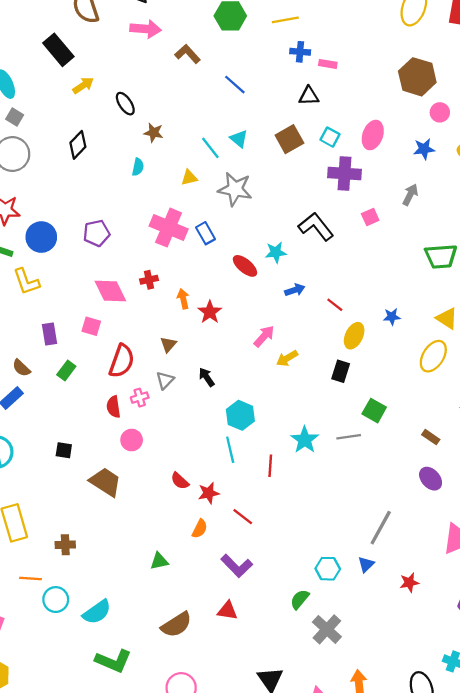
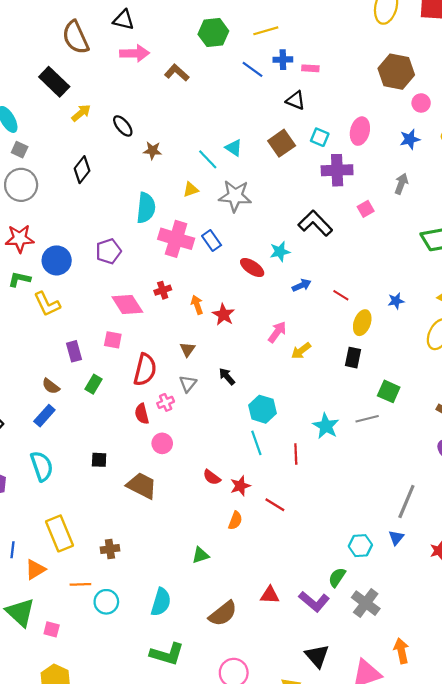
blue line: (235, 85) -> (253, 69), moved
black triangle: (309, 96) -> (296, 100), turned 30
cyan semicircle: (138, 167) -> (146, 208), moved, size x1.8
purple L-shape: (237, 566) -> (314, 601), moved
cyan semicircle: (97, 612) -> (161, 602), moved, turned -32

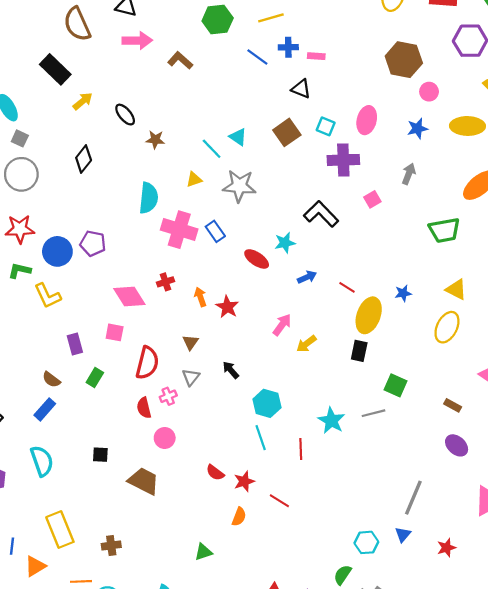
purple pentagon: (108, 251) -> (93, 243), moved, turned 30
yellow ellipse: (362, 323) -> (369, 315), size x1.4

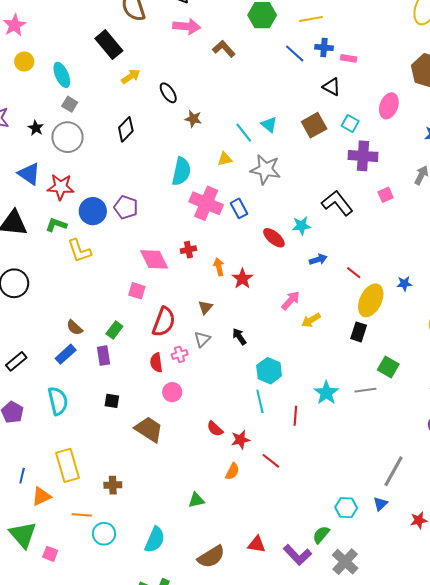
pink ellipse: (367, 120) -> (389, 106), moved
purple rectangle: (75, 344) -> (104, 356), moved

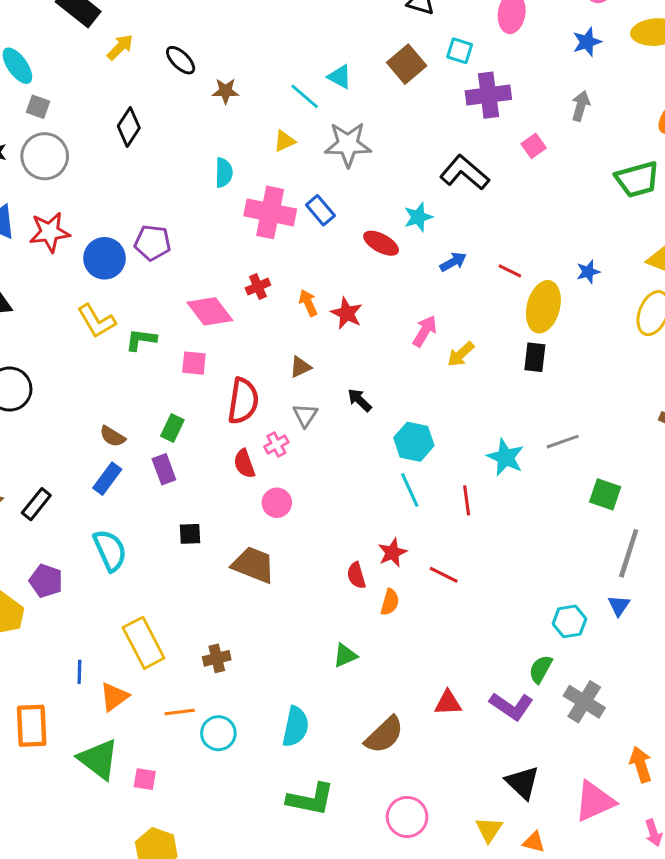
cyan semicircle: (181, 171) -> (224, 173), size x0.7
green L-shape: (56, 225) -> (141, 340), moved
brown triangle: (205, 307) -> (300, 367), turned 35
green square: (388, 367) -> (605, 494), moved
red semicircle: (215, 429) -> (356, 575), moved, turned 42

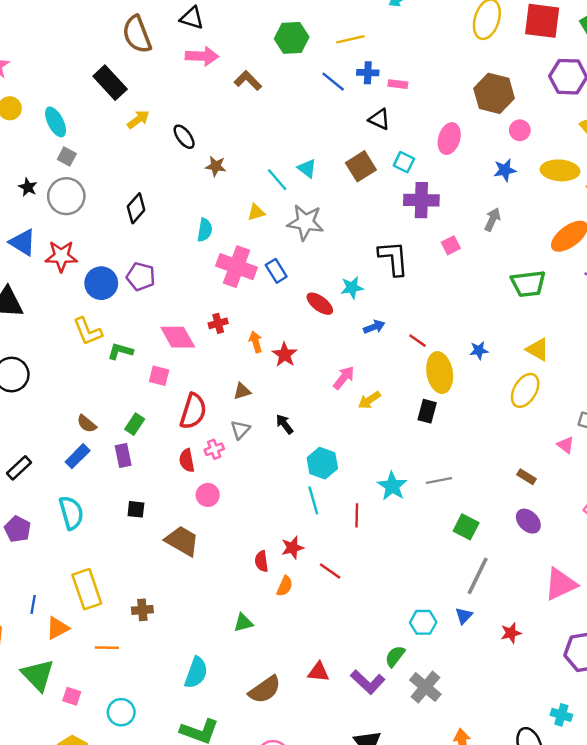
black diamond: (129, 127) -> (136, 208), moved
black L-shape: (464, 173) -> (393, 258), turned 36
yellow ellipse: (543, 307) -> (440, 373), turned -33
cyan circle: (218, 733) -> (121, 712), moved

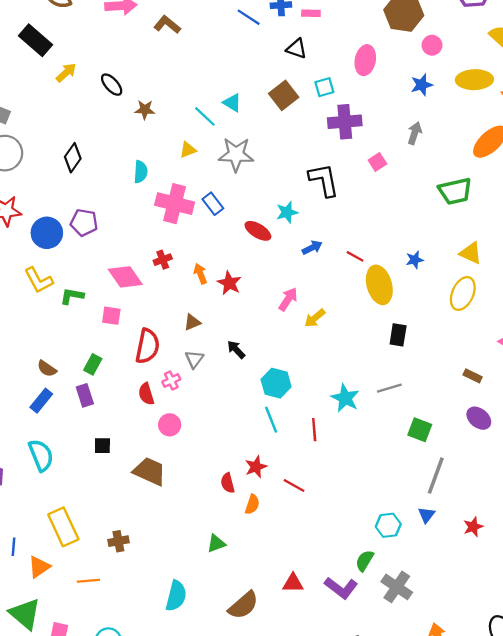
cyan square: (404, 162) -> (324, 87), turned -36
black rectangle: (427, 411) -> (398, 335), moved

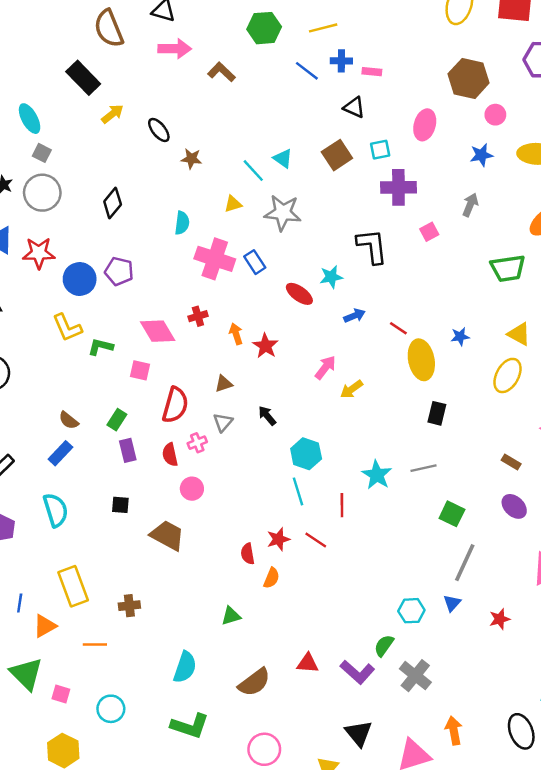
purple rectangle: (85, 395) -> (128, 450), moved
red line: (294, 485) -> (316, 540), moved

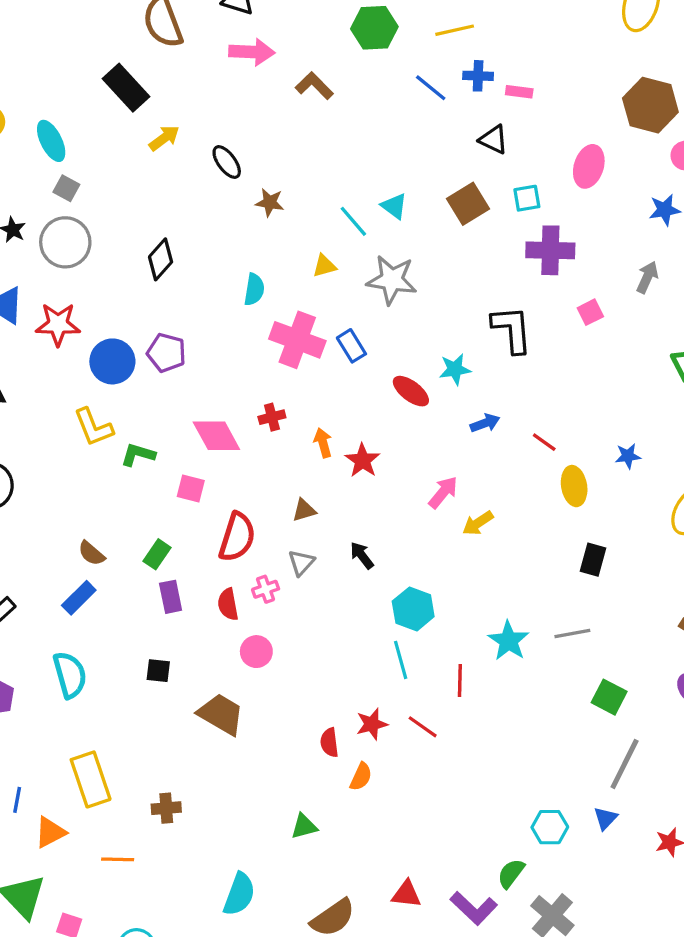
yellow ellipse: (421, 360) -> (574, 486), size x0.7

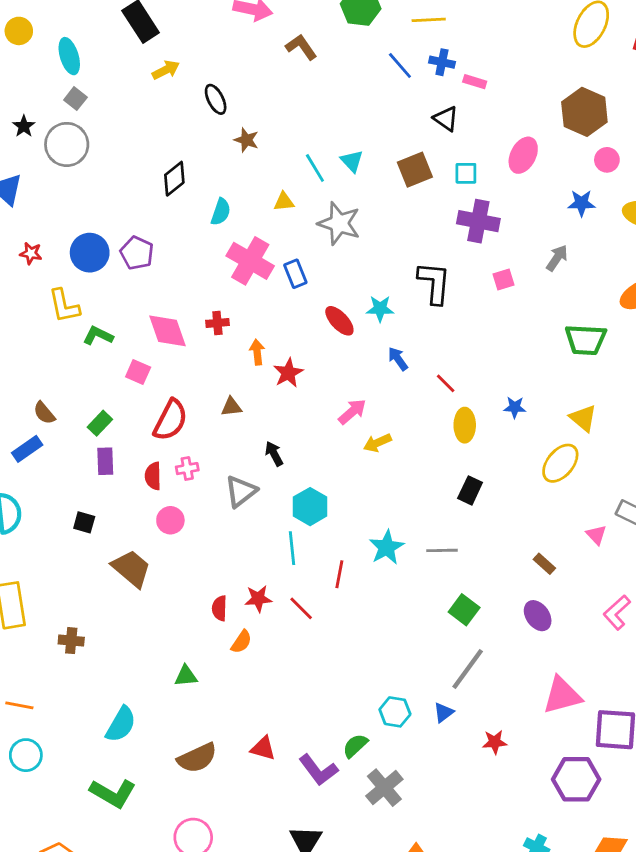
black diamond: (161, 259) -> (174, 179), moved
red star: (58, 324) -> (31, 253), moved, size x0.6
blue arrow: (485, 423) -> (398, 359), turned -115
gray triangle: (301, 563) -> (241, 491), moved, size x1.4
orange line: (118, 859) -> (19, 705), moved

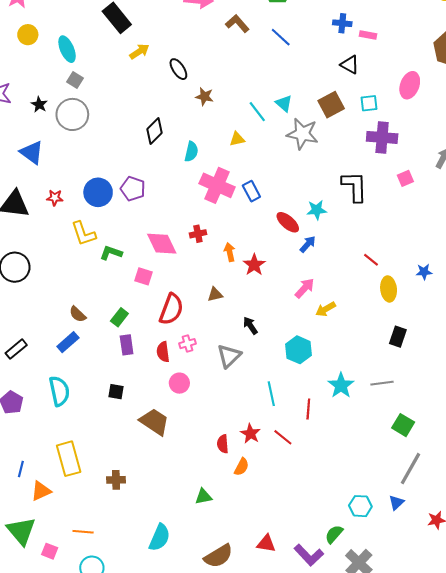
blue line: (400, 66) -> (281, 37), moved
gray star: (339, 223) -> (302, 134), moved
blue arrow: (398, 359) -> (308, 244), moved, turned 84
cyan hexagon: (310, 507) -> (299, 350), moved
red star: (258, 599) -> (250, 434), turned -30

